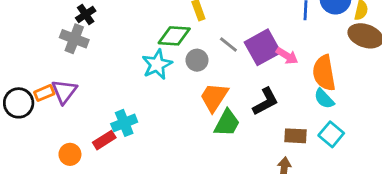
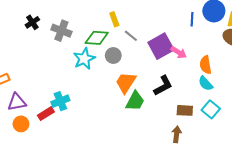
gray cross: (74, 39) -> (61, 31), moved
gray line: (228, 44) -> (131, 36), moved
orange semicircle: (324, 73) -> (206, 65), size x0.7
purple triangle: (64, 92) -> (17, 102), moved, turned 42

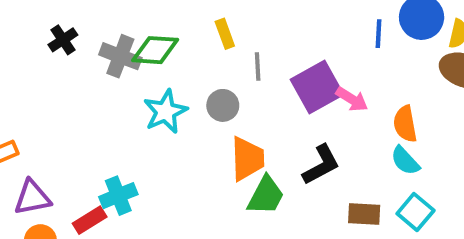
gray line: (131, 36) -> (258, 66), turned 48
green diamond: (97, 38) -> (155, 50), moved
orange trapezoid: (126, 82) -> (247, 159), turned 145

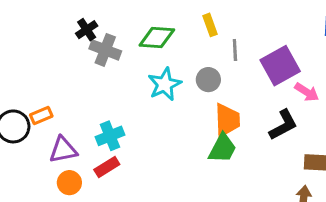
gray cross: (120, 56) -> (105, 50), moved
pink arrow: (352, 99) -> (307, 92), moved
cyan cross: (118, 196) -> (110, 136), moved
green trapezoid: (266, 196) -> (222, 148), moved

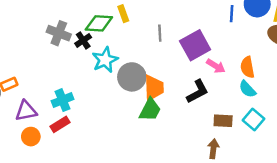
yellow rectangle: (210, 25) -> (123, 14), moved
black cross: (87, 30) -> (83, 40), moved
gray circle: (208, 80) -> (132, 77), moved, size x1.5

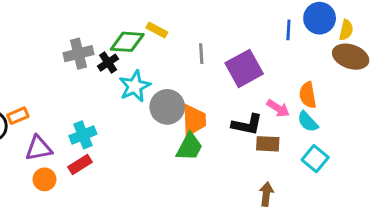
yellow rectangle: (123, 14) -> (157, 30), turned -42
gray cross: (59, 33) -> (79, 54), turned -35
pink arrow: (216, 66) -> (278, 108), moved
black L-shape: (198, 92) -> (247, 125), turned 40
brown rectangle: (223, 121) -> (268, 144), moved

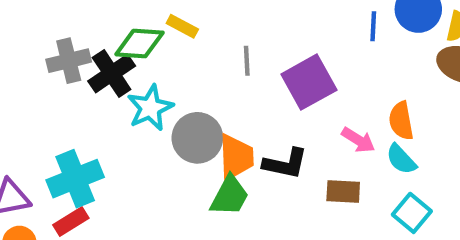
black cross: (108, 63) -> (112, 74), size x1.5
black L-shape: (247, 125) -> (285, 164), moved
cyan cross: (83, 135) -> (75, 179), size x1.4

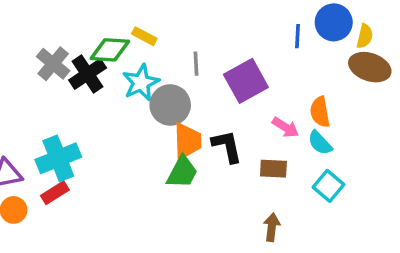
gray cross: (69, 61) -> (53, 64), turned -36
cyan star: (150, 108) -> (141, 83), moved
gray circle: (197, 138) -> (170, 105), moved
black L-shape: (285, 164) -> (227, 146), turned -114

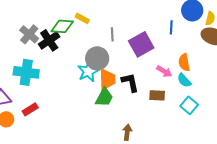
blue line: (298, 36) -> (171, 27), moved
cyan star: (141, 83) -> (88, 71), moved
cyan cross: (58, 158) -> (26, 72), moved, turned 30
brown arrow: (272, 227) -> (127, 132), moved

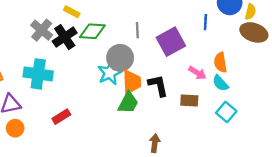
yellow rectangle: (82, 18) -> (72, 12), moved
green diamond: (62, 26) -> (92, 31), moved
red rectangle: (30, 109) -> (61, 117), moved

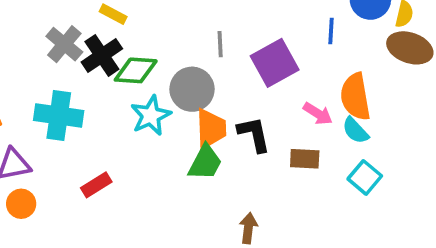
green diamond: (92, 31) -> (136, 70), moved
orange semicircle: (220, 62) -> (355, 97), size x1.4
cyan star: (110, 73) -> (151, 115), moved

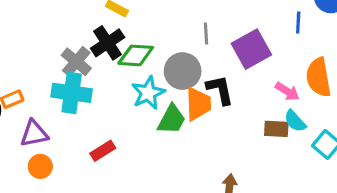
gray cross: (64, 44) -> (76, 62), moved
cyan semicircle: (355, 131) -> (295, 121), moved
black L-shape: (254, 134) -> (220, 90), moved
green trapezoid: (205, 162) -> (172, 119), moved

